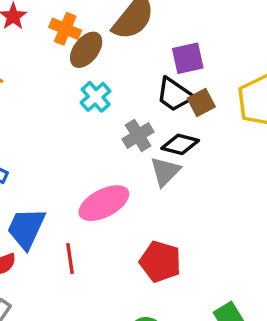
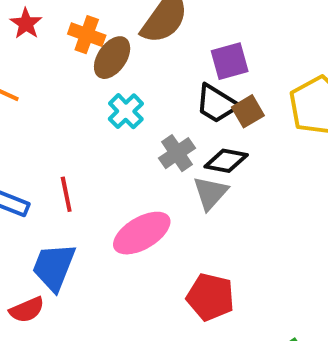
red line: (70, 259) -> (66, 194), moved

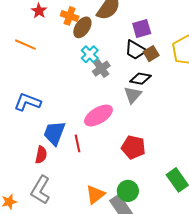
gray cross: (177, 153) -> (101, 69), moved
red line: (66, 194) -> (77, 143), moved
red semicircle: (27, 310) -> (41, 155), turned -54

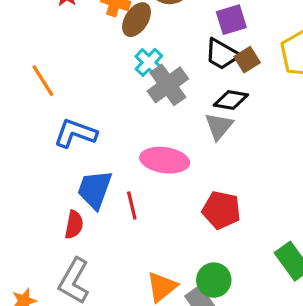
orange line: (25, 45) -> (43, 81), moved, turned 35
gray cross: (101, 69) -> (168, 85), size x1.4
blue L-shape: (27, 102) -> (75, 133), moved
pink ellipse: (98, 115) -> (165, 160), turned 40

